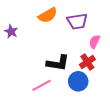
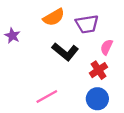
black L-shape: (58, 63) -> (65, 52), moved, turned 30
blue circle: (78, 81) -> (97, 99), moved

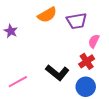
black L-shape: (65, 52) -> (57, 73), moved
pink line: (47, 96) -> (18, 82), moved

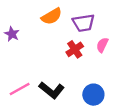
red cross: (87, 61) -> (75, 49), moved
black L-shape: (57, 73) -> (52, 90), moved

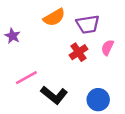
pink line: (20, 89) -> (26, 78), moved

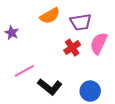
pink semicircle: (107, 48) -> (99, 43), size x1.5

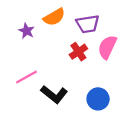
purple star: (12, 33) -> (27, 31), moved

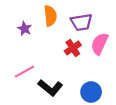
orange semicircle: (54, 17) -> (50, 16), turned -66

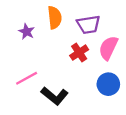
blue circle: (91, 92) -> (108, 84), moved

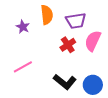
blue circle: (108, 84) -> (93, 85), moved
black L-shape: (55, 96) -> (65, 82), moved

